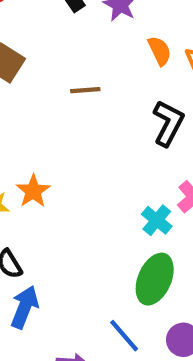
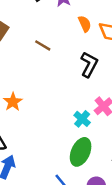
brown line: (85, 90) -> (43, 45), turned 35

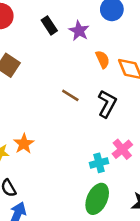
brown line: (43, 45) -> (70, 95), moved
cyan cross: (82, 119) -> (99, 163), turned 35

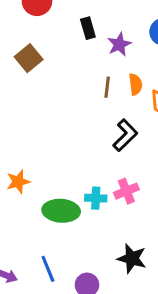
brown line: (70, 95) -> (107, 87), moved, turned 48
orange star: (24, 144) -> (18, 182), moved
green ellipse: (97, 199) -> (61, 211), moved, turned 52

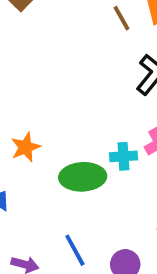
brown line: (107, 87) -> (122, 18), turned -30

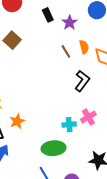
green ellipse: (83, 177) -> (54, 148), moved

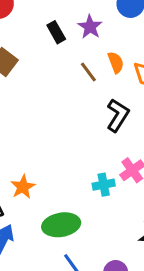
black rectangle: (48, 15) -> (56, 32), moved
green ellipse: (54, 148) -> (61, 225), moved

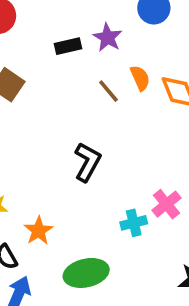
black rectangle: (56, 32) -> (68, 46), turned -70
black L-shape: (118, 115) -> (87, 162), moved

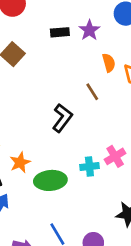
brown line: (108, 91) -> (92, 92), moved
green ellipse: (86, 273) -> (50, 180), moved

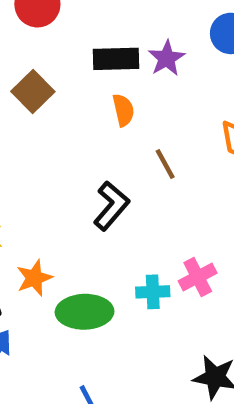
black rectangle: (60, 32) -> (116, 59), size x1.4
orange semicircle: (109, 63) -> (123, 110), moved

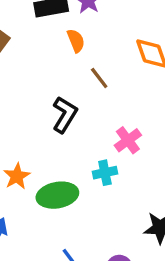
orange semicircle: (123, 110) -> (76, 41), moved
pink cross: (198, 277) -> (128, 140), moved

